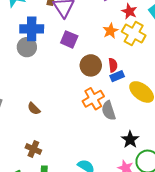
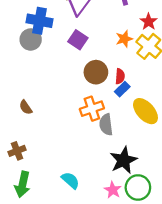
blue rectangle: (117, 76) -> (122, 89), turned -32
black star: (130, 140) -> (123, 160), size x1.4
brown cross: (33, 149) -> (17, 151), turned 35

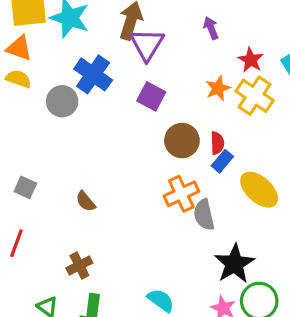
blue cross: (39, 21) -> (93, 74), turned 30
gray circle: (31, 39) -> (62, 101), moved

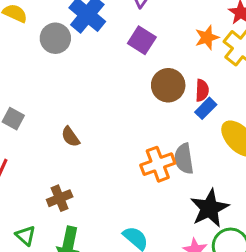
orange cross: (181, 194) -> (158, 164), moved

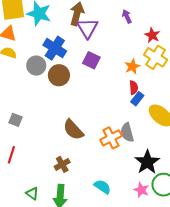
orange star: (207, 37) -> (132, 67), moved
brown circle: (168, 85) -> (59, 75), moved
brown semicircle: (70, 137) -> (73, 130), moved, size x1.6
brown cross: (60, 198) -> (62, 164), moved

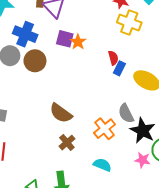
orange star: (132, 67) -> (78, 42), moved
gray semicircle: (127, 132) -> (126, 113), moved
orange cross: (111, 138) -> (105, 129), moved
brown cross: (62, 164) -> (67, 143), moved

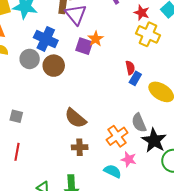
orange star: (78, 42) -> (96, 39), moved
brown cross: (67, 143) -> (80, 147), turned 35
pink star: (142, 160) -> (129, 159), moved

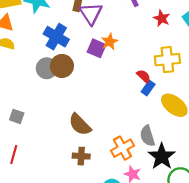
yellow cross: (148, 34) -> (167, 60), moved, turned -35
gray circle: (30, 59) -> (47, 68), moved
red semicircle: (130, 68) -> (144, 76), turned -40

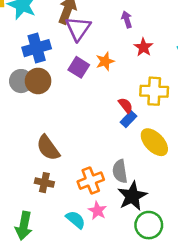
red star: (162, 18) -> (143, 47), moved
blue cross: (56, 37) -> (37, 48), turned 35
orange star: (110, 42) -> (105, 61), moved

